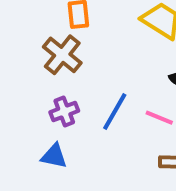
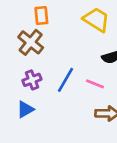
blue triangle: (54, 156) -> (25, 109), turned -42

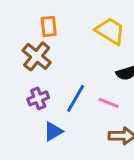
blue triangle: (25, 109) -> (53, 131), moved

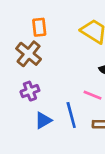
blue line: (76, 98) -> (71, 115), moved, turned -45

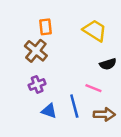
blue triangle: (43, 120) -> (49, 111), turned 49

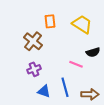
orange rectangle: (45, 27) -> (50, 21), moved
pink line: (93, 88) -> (76, 64), moved

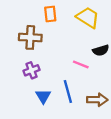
brown cross: (33, 41) -> (30, 37), turned -36
blue triangle: (44, 91) -> (43, 96), turned 40

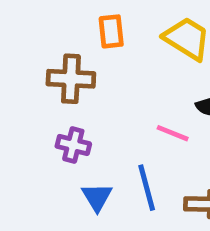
purple cross: (31, 70) -> (73, 145), turned 35

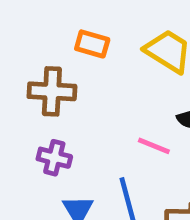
orange rectangle: (111, 31) -> (92, 44), turned -68

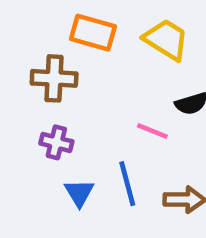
orange rectangle: (92, 44) -> (93, 33), size x1.4

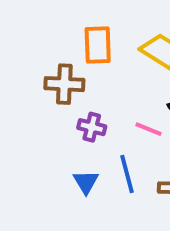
orange rectangle: (93, 33) -> (98, 45), turned 72
purple cross: (56, 142) -> (92, 127), moved

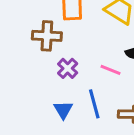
purple cross: (92, 127) -> (68, 68), turned 30

